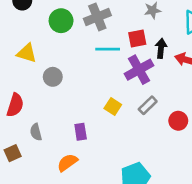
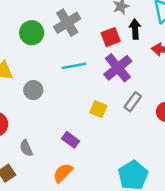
black arrow: (161, 48) -> (135, 29), moved
cyan line: (108, 49) -> (74, 66), moved
purple rectangle: (81, 132) -> (71, 140), turned -35

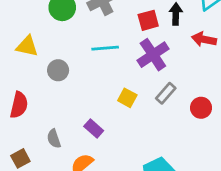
gray semicircle: (26, 148) -> (54, 139), moved

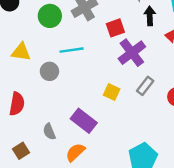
red square: (148, 20) -> (115, 28), moved
cyan line: (105, 48) -> (72, 50), moved
purple rectangle: (94, 129) -> (84, 121), size x1.5

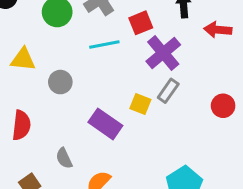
cyan line: (72, 50) -> (104, 44), moved
gray rectangle: (145, 86) -> (168, 91), moved
purple rectangle: (84, 121) -> (105, 124), moved

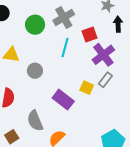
cyan line: (104, 44) -> (65, 47), turned -66
gray semicircle: (64, 158) -> (35, 121), size x1.5

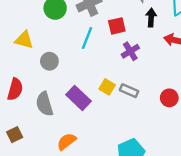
purple cross: (103, 55) -> (130, 51), size x0.7
gray rectangle: (105, 80) -> (129, 91), moved, turned 70
gray semicircle: (35, 121) -> (44, 104), moved

